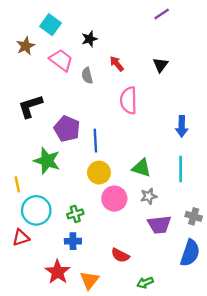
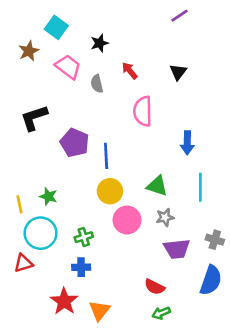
blue arrow: (182, 126) -> (187, 143), moved
green star: (47, 161) -> (48, 196), moved, size x0.6
red semicircle: (120, 255) -> (155, 287), moved

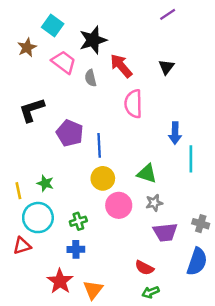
black star: (99, 43) -> (93, 40), size x1.6
red arrow: (130, 71) -> (121, 66), size x1.5
cyan line: (200, 187) -> (191, 159), moved

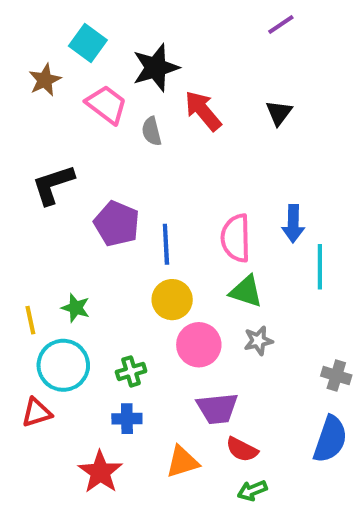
pink semicircle: (133, 104) -> (236, 238), moved
purple trapezoid: (165, 232) -> (217, 408), moved
orange triangle: (93, 290) -> (182, 462), moved, turned 35

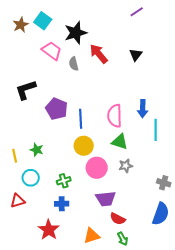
brown star: (45, 80) -> (21, 25), moved
cyan circle: (63, 365) -> (31, 178), size x0.7
orange triangle: (182, 462) -> (92, 236), moved
green arrow: (252, 491) -> (123, 239), turned -96

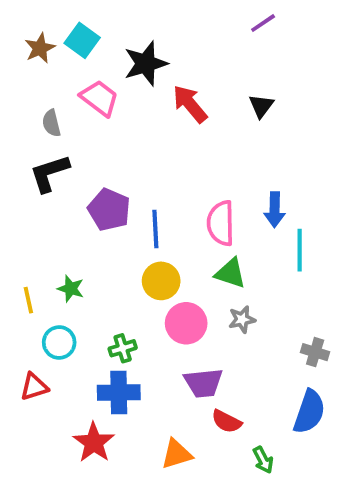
gray semicircle: (74, 64) -> (51, 123), moved
blue cross: (62, 204) -> (119, 393), size x1.5
green arrow: (123, 239) -> (263, 460), moved

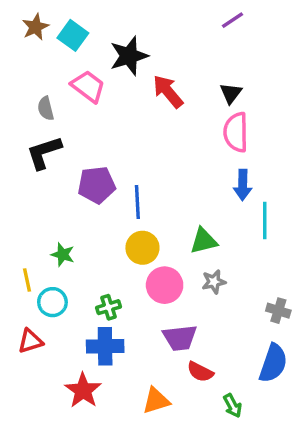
brown star: (40, 48) -> (35, 27), moved
purple pentagon: (109, 210) -> (97, 185), turned -30
pink semicircle: (221, 223) -> (236, 132), moved
green triangle: (230, 273) -> (204, 241), turned -32
yellow line: (28, 300) -> (27, 280), moved

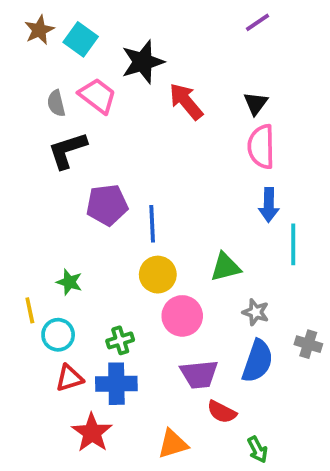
gray semicircle: (46, 108) -> (56, 103), moved
black L-shape: (44, 153) -> (67, 150), moved
gray star: (214, 282) -> (256, 312), moved, turned 30
red triangle: (30, 341) -> (69, 378), moved
blue semicircle: (273, 363) -> (257, 361), moved

